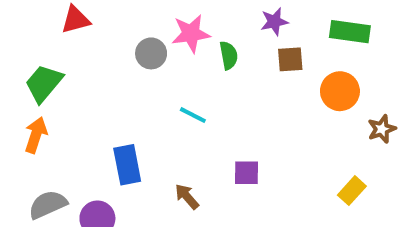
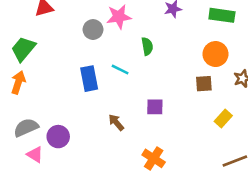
green semicircle: (229, 55) -> (147, 46), moved
brown square: (290, 59) -> (204, 84), moved
blue rectangle: (127, 165) -> (89, 79), moved

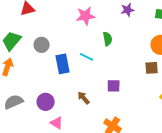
gray circle: (93, 30) -> (42, 45), moved
purple circle: (58, 137) -> (46, 102), moved
pink triangle: (35, 155) -> (57, 123), moved

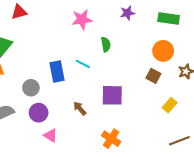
gray circle: (42, 45) -> (31, 88), moved
brown square: (152, 68) -> (153, 76), turned 32
purple square: (114, 86) -> (112, 95), size x1.5

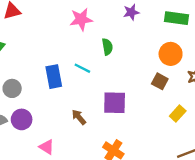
gray circle: (31, 88) -> (12, 88), moved
purple circle: (39, 113) -> (22, 119), moved

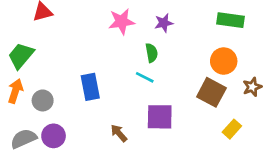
purple star: (131, 12) -> (164, 23), moved
cyan line: (82, 68) -> (145, 77), moved
brown square: (160, 81) -> (211, 92), size x1.5

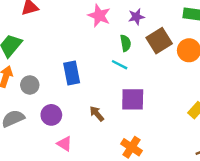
pink star: (122, 22) -> (99, 16), turned 30
brown square: (211, 92) -> (159, 41), moved, turned 30
purple circle: (54, 136) -> (51, 115), moved

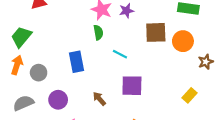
purple star: (136, 17) -> (126, 11), moved
brown square: (159, 41) -> (156, 32), turned 30
green semicircle: (126, 43) -> (98, 32), moved

